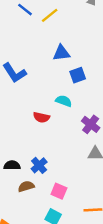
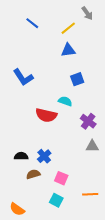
yellow line: (50, 15) -> (68, 28), moved
blue triangle: (61, 53) -> (68, 50), moved
red semicircle: (41, 117) -> (46, 115), size x1.5

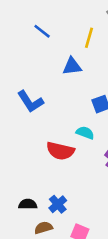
yellow line: (68, 28) -> (89, 38), turned -35
blue triangle: (68, 50) -> (72, 66), moved

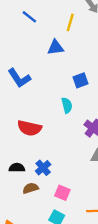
cyan semicircle: (85, 133) -> (67, 105), turned 56
red semicircle: (60, 151) -> (29, 128), moved

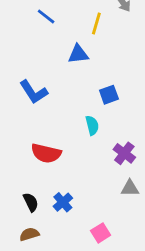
black semicircle: (17, 168) -> (31, 202), turned 63
brown semicircle: (31, 188) -> (29, 234), moved
pink square: (62, 193) -> (101, 233), moved, turned 35

